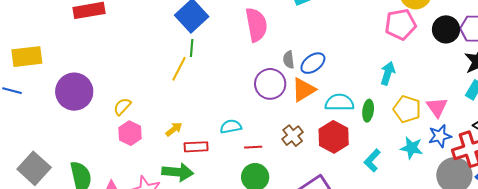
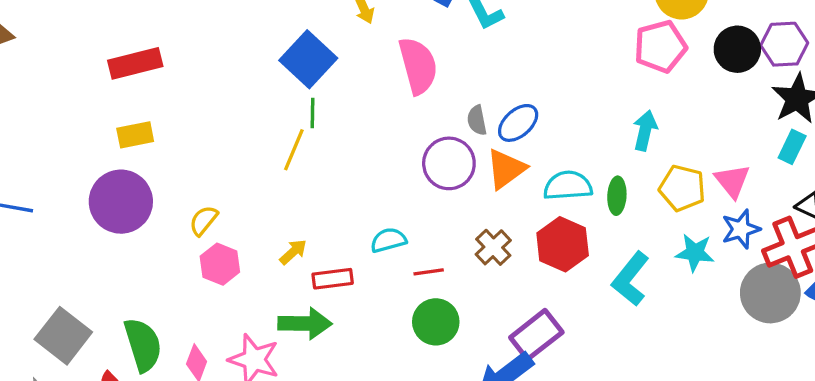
yellow rectangle: (27, 57) -> (135, 135), moved, size x0.7
cyan L-shape: (372, 160) -> (630, 279), size x1.4

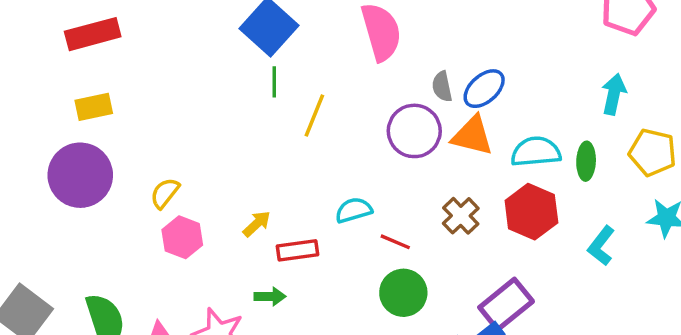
yellow line: (294, 150) -> (314, 115), moved
orange triangle: (506, 169) -> (472, 136), turned 51
red line: (429, 272) -> (395, 242), turned 32
cyan L-shape: (630, 279) -> (601, 246), size x0.7
green arrow: (305, 323) -> (270, 296), size x0.6

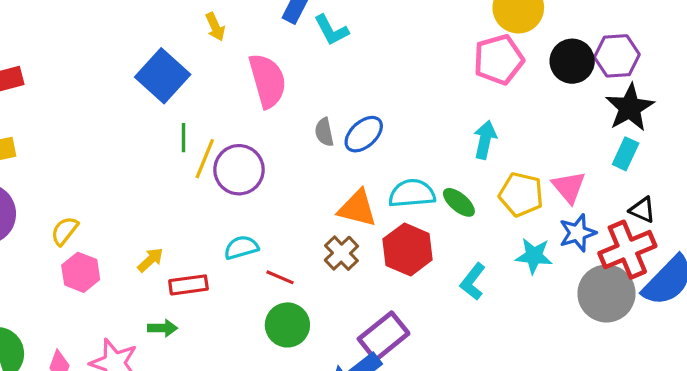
green line: (274, 82) -> (184, 138), moved
purple circle: (414, 131) -> (239, 170), moved
orange triangle: (472, 136) -> (357, 208), moved
green ellipse: (586, 161) -> (459, 202), turned -52

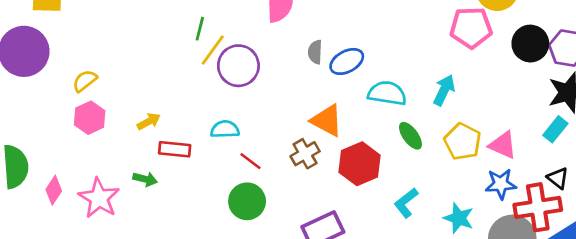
pink triangle: (569, 187) -> (503, 145), turned -40
cyan semicircle: (412, 193) -> (387, 93), moved
cyan star: (534, 256) -> (459, 218), moved

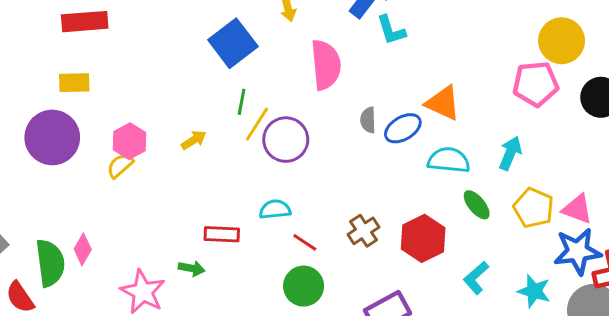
pink hexagon: (90, 118) -> (129, 141), moved
orange triangle: (327, 120) -> (443, 103), moved
yellow arrow: (149, 121) -> (194, 140), moved
blue star: (501, 184) -> (578, 251), size x1.4
pink diamond: (54, 190) -> (83, 249), moved

